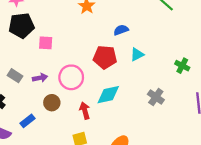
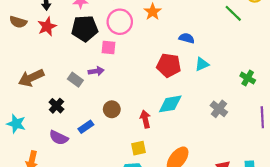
blue semicircle: (121, 30) -> (187, 38), turned 32
pink circle: (71, 77) -> (120, 22), moved
purple arrow: (40, 78) -> (96, 71), moved

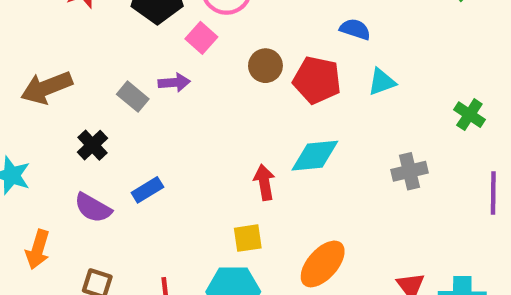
pink square: (109, 48) -> (201, 38), turned 32
brown circle: (112, 109) -> (265, 66), moved
gray cross: (219, 109) -> (410, 171), turned 35

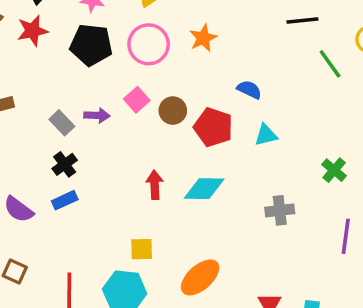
pink square: (201, 38) -> (137, 100), moved
black cross: (92, 145) -> (65, 164), moved
red arrow: (264, 182) -> (155, 185), moved

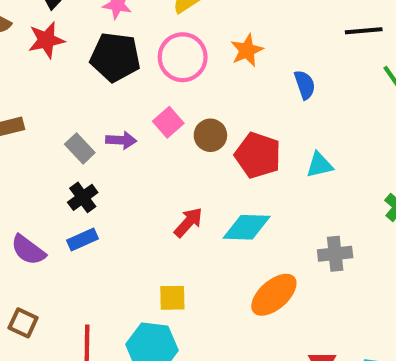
blue semicircle: (249, 90) -> (305, 85), moved, turned 45
red arrow: (155, 185) -> (188, 222), turned 44
orange ellipse: (200, 277) -> (274, 295), moved

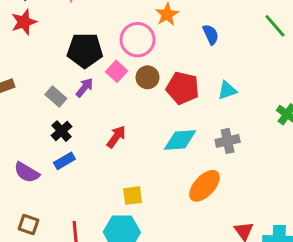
black pentagon: (115, 57) -> (85, 50), moved
pink circle: (183, 57) -> (138, 40), moved
purple arrow: (121, 140) -> (85, 88), turned -48
red arrow: (188, 222) -> (116, 137), moved
gray cross: (335, 254) -> (228, 141), moved

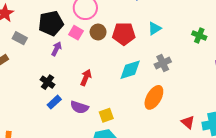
gray rectangle: (56, 97) -> (20, 38), moved
purple semicircle: (27, 172) -> (79, 107), moved

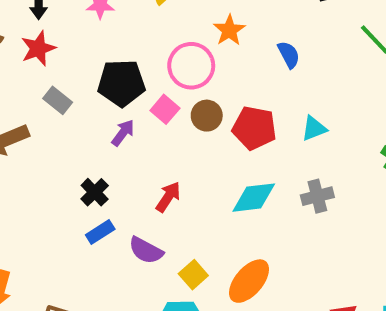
orange ellipse: (154, 97) -> (249, 281), moved
yellow square: (106, 115) -> (193, 275), turned -32

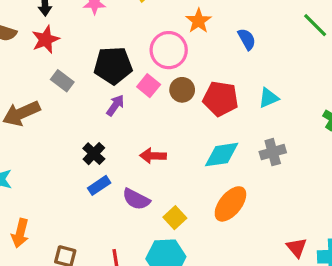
red arrow: (168, 197) -> (153, 156), turned -120
orange ellipse: (249, 281) -> (230, 204), moved

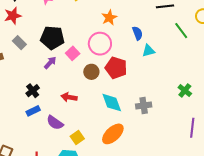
pink circle: (169, 50) -> (100, 44), moved
brown circle: (182, 90) -> (91, 72), moved
cyan triangle: (269, 98) -> (148, 51), moved
cyan diamond: (222, 155) -> (112, 103), turned 70

